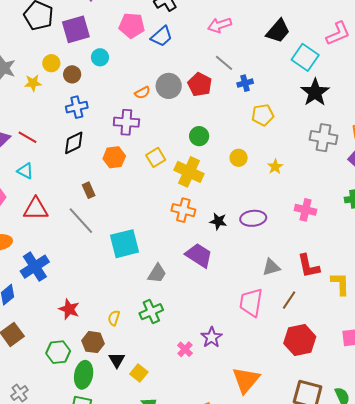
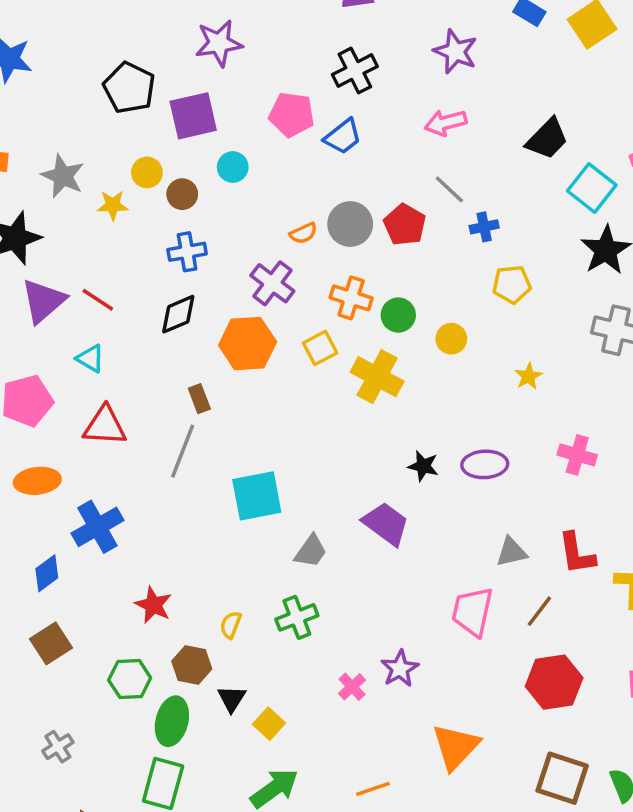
purple cross: (126, 122) -> (272, 283), turned 30
orange hexagon: (114, 157) -> (248, 344), size x1.4
yellow circle: (239, 158) -> (451, 339), moved
orange cross: (183, 210) -> (351, 298), moved
gray line: (81, 221) -> (183, 451), turned 60

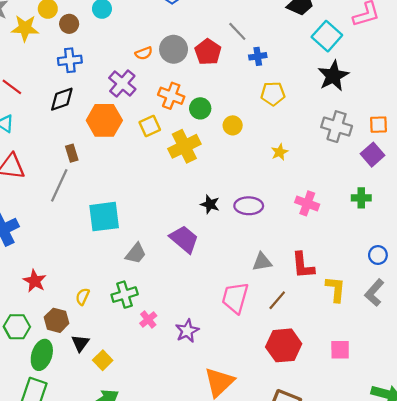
yellow star: (113, 205) -> (25, 28), size x1.4
yellow cross: (377, 377) -> (184, 146), turned 32
pink cross: (352, 687) -> (148, 320), moved

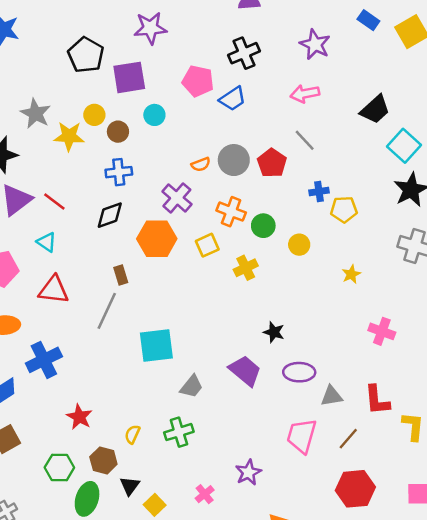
blue cross: (258, 56) -> (319, 192), moved
yellow cross: (184, 146) -> (246, 268), size x0.7
purple ellipse: (249, 206) -> (299, 372), moved
pink cross: (148, 320) -> (205, 494), moved

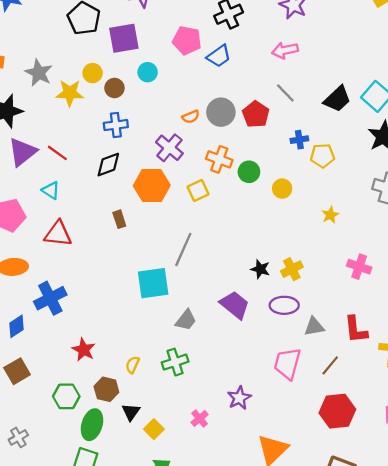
black trapezoid: (375, 109) -> (337, 99), moved
yellow cross: (246, 268) -> (292, 269), moved
gray line: (107, 311) -> (183, 249), moved

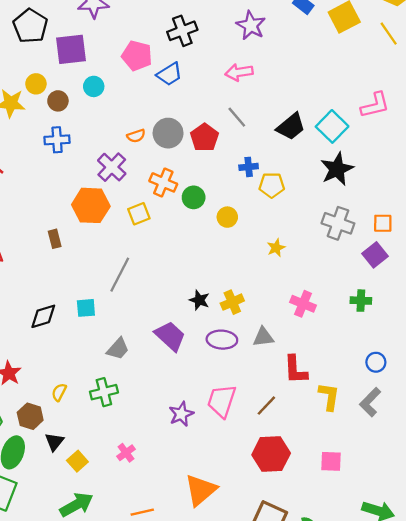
black diamond: (108, 165) -> (43, 316), moved
cyan square: (153, 283) -> (86, 308), size x0.6
gray triangle: (314, 327) -> (263, 337), moved
purple star: (239, 398) -> (181, 414), moved

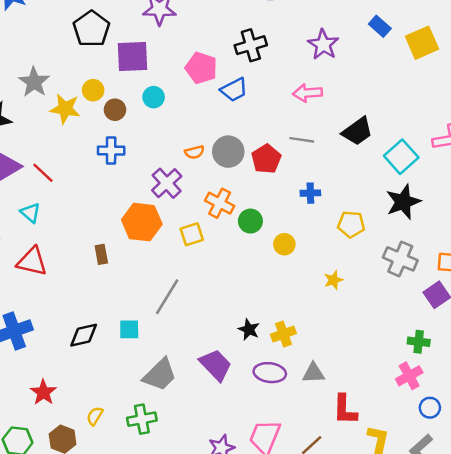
gray line: (237, 117) -> (302, 140), turned -45
black trapezoid: (291, 127) -> (357, 131), moved
yellow pentagon: (272, 185) -> (351, 224), moved
pink cross: (303, 304) -> (409, 376), moved, turned 35
gray trapezoid: (118, 349) -> (160, 375), size x1.4

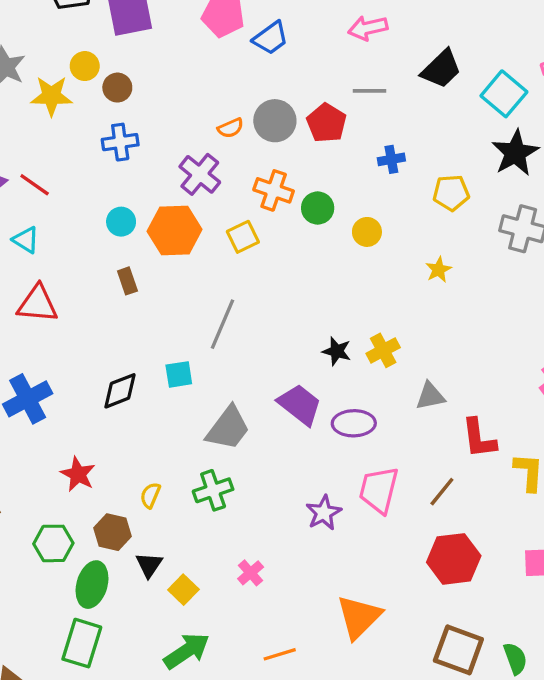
cyan circle: (154, 97) -> (121, 222), moved
purple ellipse: (270, 373) -> (354, 423), moved

